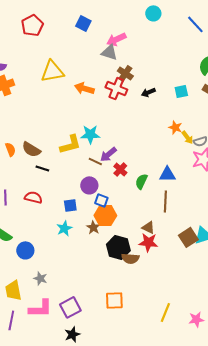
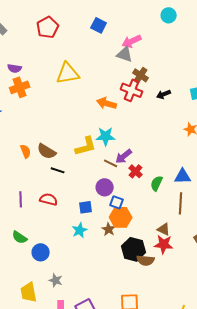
orange arrow: (84, 88) -> (107, 103), moved

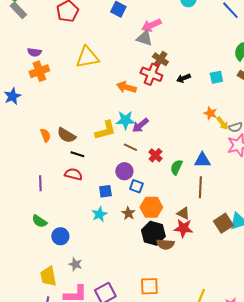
purple arrow: (124, 156) -> (140, 125), moved
red semicircle: (49, 199) -> (73, 174), moved
orange hexagon: (121, 217) -> (151, 207), moved

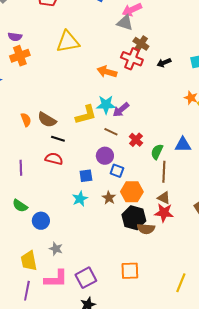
brown line: (200, 187) -> (164, 172), moved

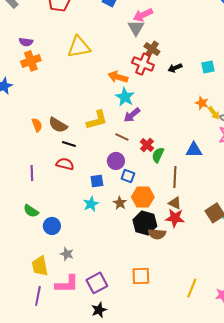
gray triangle: (125, 23) -> (136, 28), turned 42
cyan star: (106, 105) -> (125, 97), moved, turned 30
green semicircle: (157, 152) -> (158, 155), moved

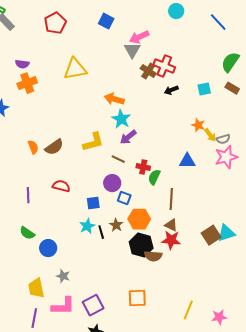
red cross: (143, 64) -> (164, 66), moved
brown semicircle: (58, 125) -> (54, 147), turned -66
black line: (69, 144) -> (101, 232), moved, turned 56
red cross: (147, 145) -> (143, 167), turned -32
blue triangle: (194, 150) -> (187, 161), moved

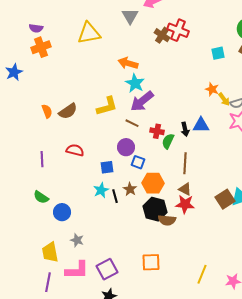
gray triangle: (132, 50) -> (130, 16), moved
black arrow: (171, 90) -> (185, 129), moved, turned -80
purple arrow: (128, 137) -> (142, 101), size x1.4

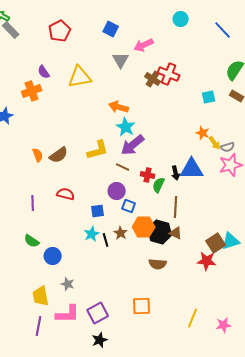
purple semicircle: (36, 28) -> (44, 72), moved, turned 48
blue triangle: (201, 125) -> (192, 169), size x1.4
red star: (185, 204) -> (207, 261), moved
black hexagon: (155, 209) -> (160, 232), moved

